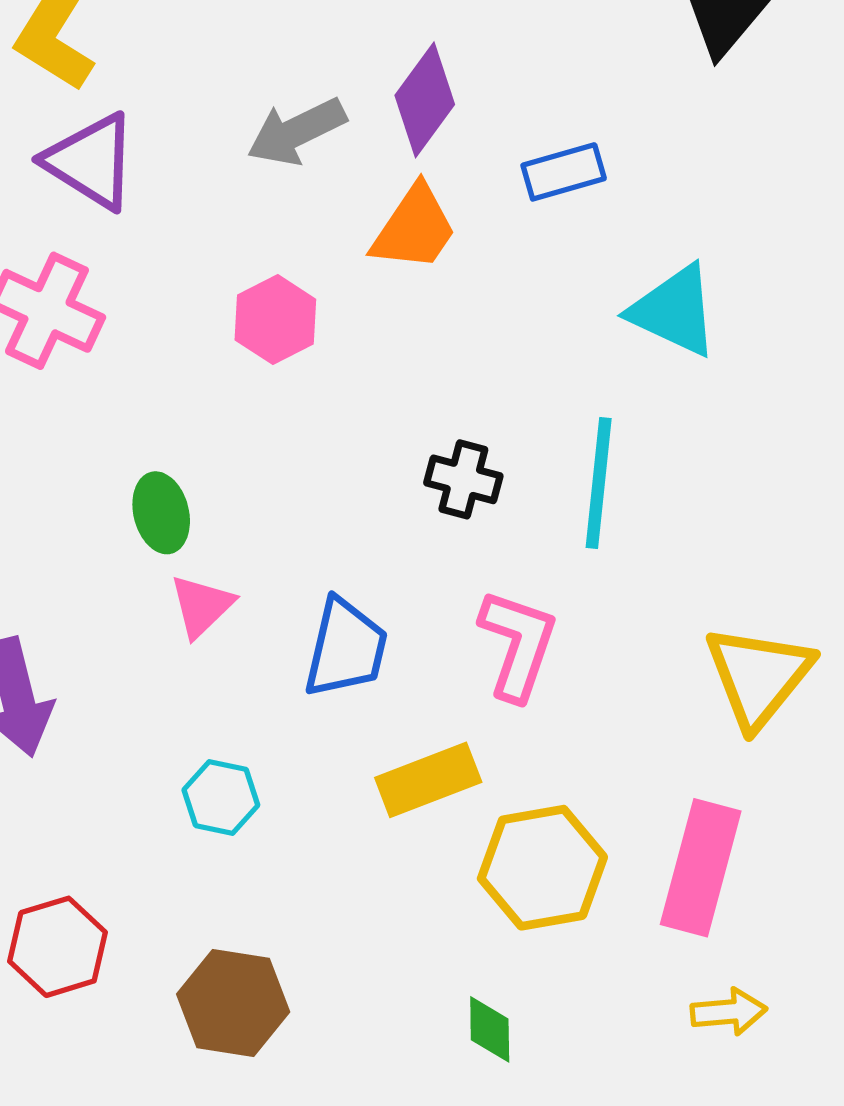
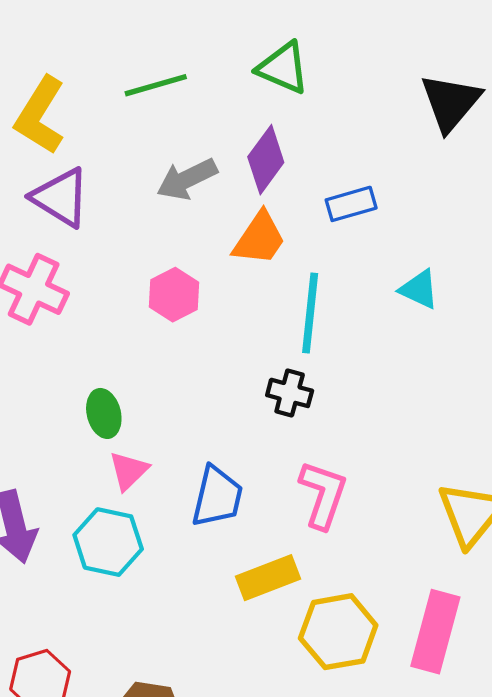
cyan triangle: (674, 311) -> (419, 289), size x0.7
cyan line: (599, 483) -> (310, 313), moved
cyan hexagon: (221, 797) -> (108, 542), moved, size x1.5

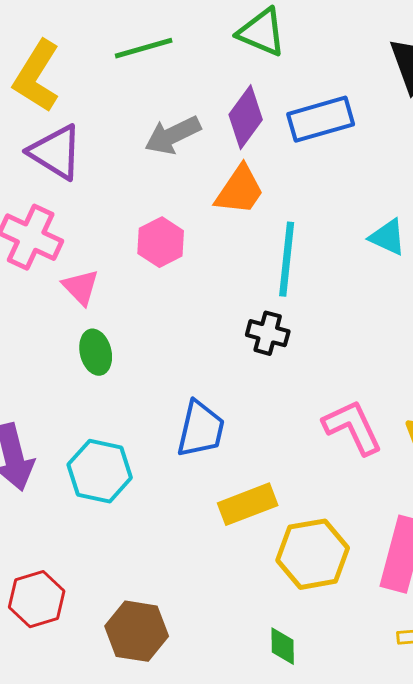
blue rectangle: (351, 204) -> (321, 119), moved, size x1.4
pink triangle: (129, 471) -> (81, 287), moved, turned -30
pink L-shape: (323, 494) -> (353, 427), moved, turned -44

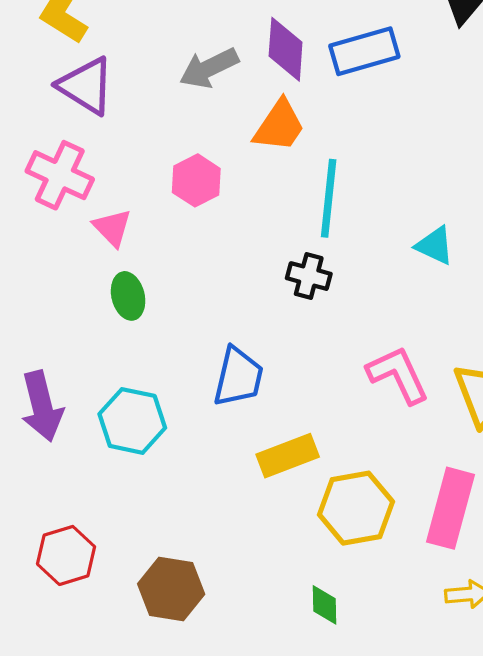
purple diamond: (246, 117) -> (286, 49), turned -32
cyan triangle: (388, 237) -> (435, 246), moved

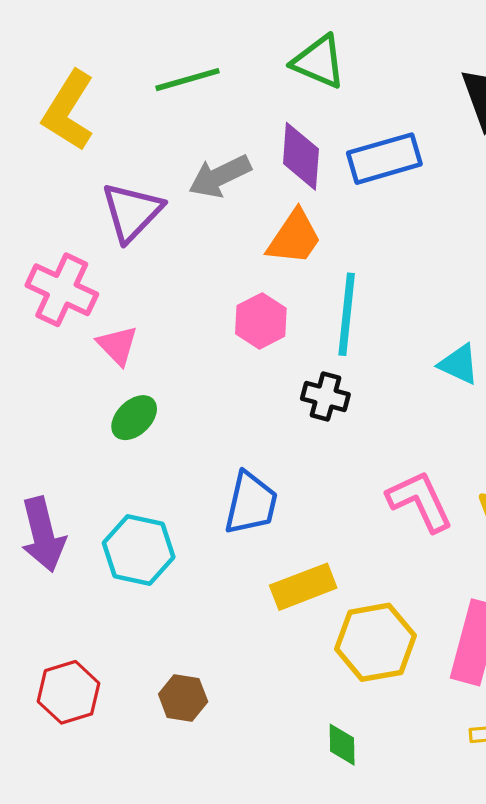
purple triangle: (86, 86) -> (132, 212), moved, turned 42
pink hexagon: (196, 180) -> (261, 321), moved
green ellipse: (128, 296) -> (134, 418), turned 60
brown hexagon: (171, 589) -> (183, 698), moved, size x0.7

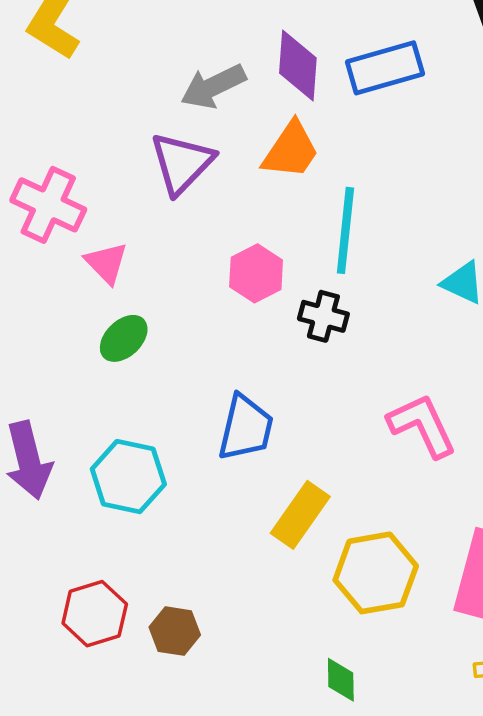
purple triangle: (132, 212) -> (182, 163), moved
pink hexagon: (261, 321) -> (256, 273), moved
yellow rectangle: (303, 587) -> (300, 515), turned -34
red hexagon: (69, 692) -> (95, 614), moved

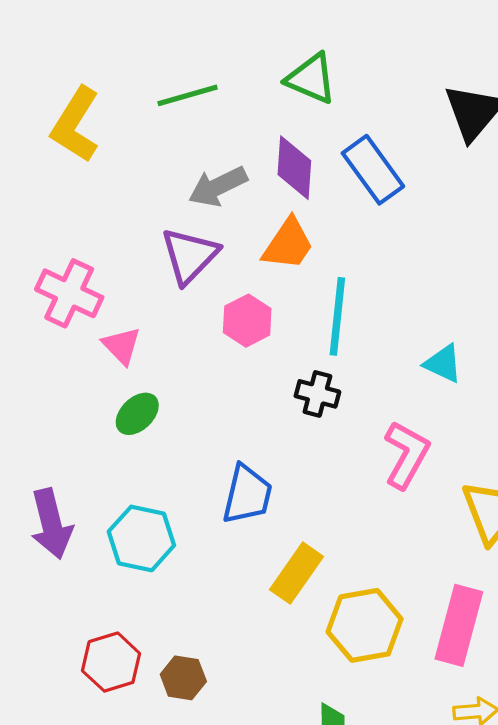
blue rectangle: (385, 68) -> (373, 170), turned 70
pink hexagon: (256, 273) -> (247, 321), moved
pink L-shape: (422, 425) -> (406, 455), moved, turned 54

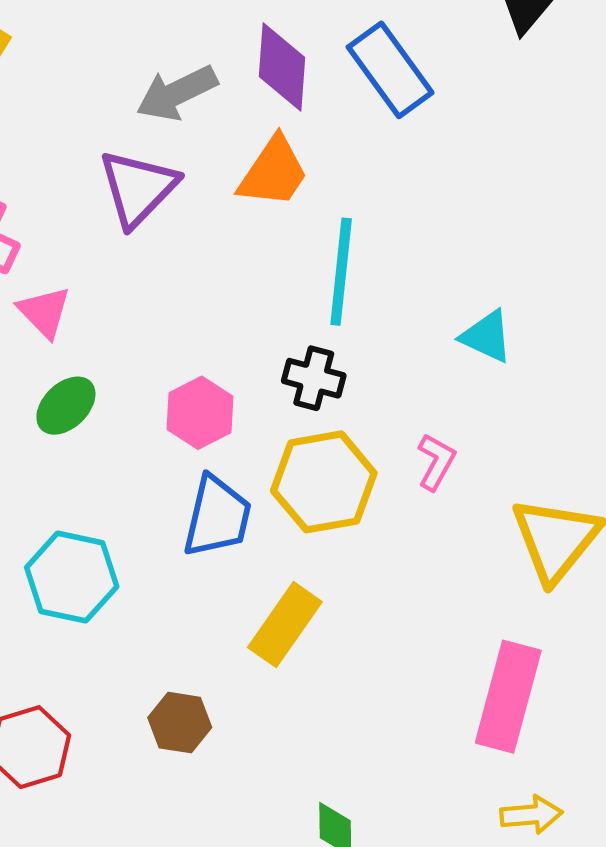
pink hexagon: (247, 321) -> (200, 413), moved
pink L-shape: (406, 455) -> (436, 462), size x0.6
yellow hexagon: (365, 625) -> (324, 482), moved
brown hexagon: (183, 678) -> (180, 723), moved

